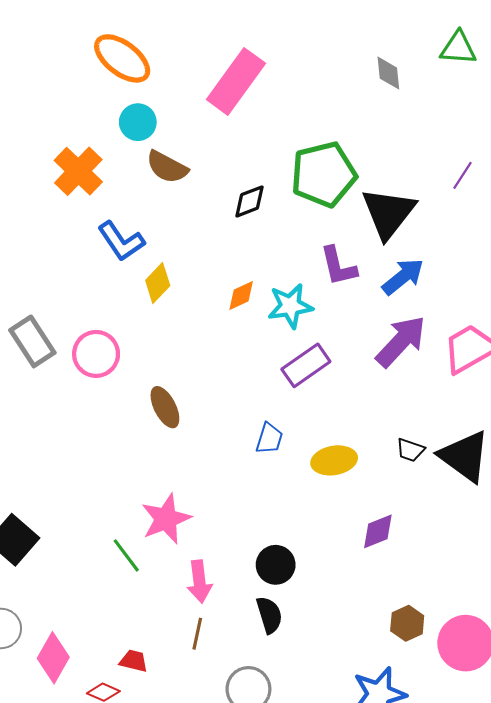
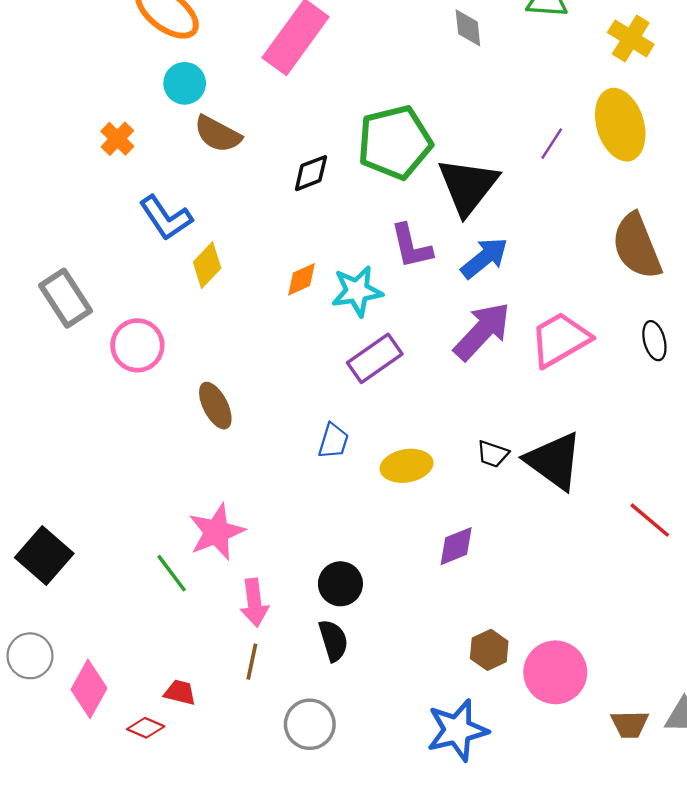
orange cross: (78, 171) -> (117, 139), size x0.6
gray rectangle: (32, 341) -> (65, 298), moved

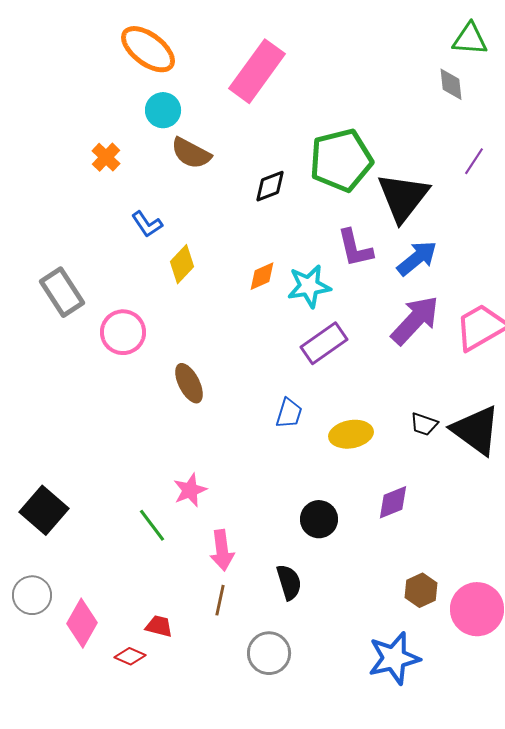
gray diamond: (468, 28) -> (451, 84), moved
blue L-shape: (166, 218) -> (147, 224), size x0.7
pink star: (217, 532) -> (190, 490), size x0.7
black circle: (340, 584) -> (319, 519), moved

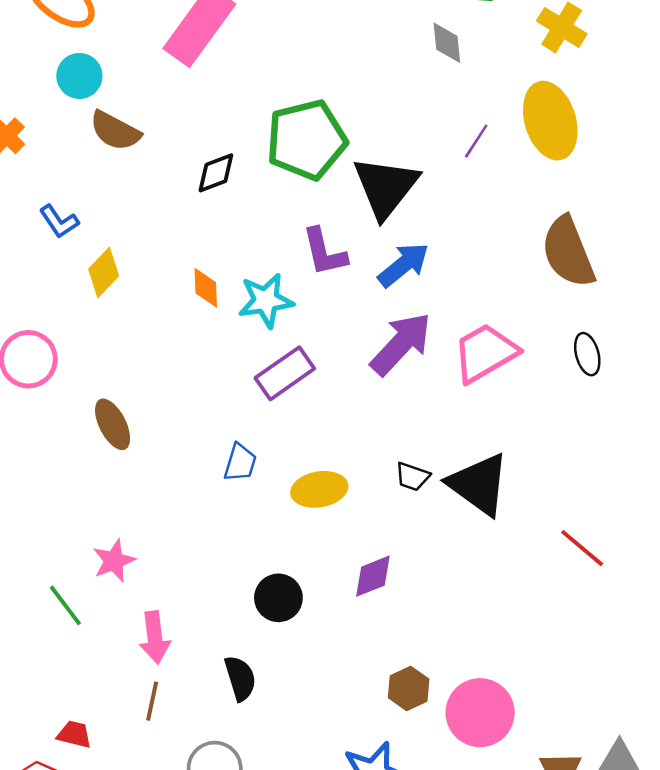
orange diamond: (262, 276) -> (206, 288), turned -68

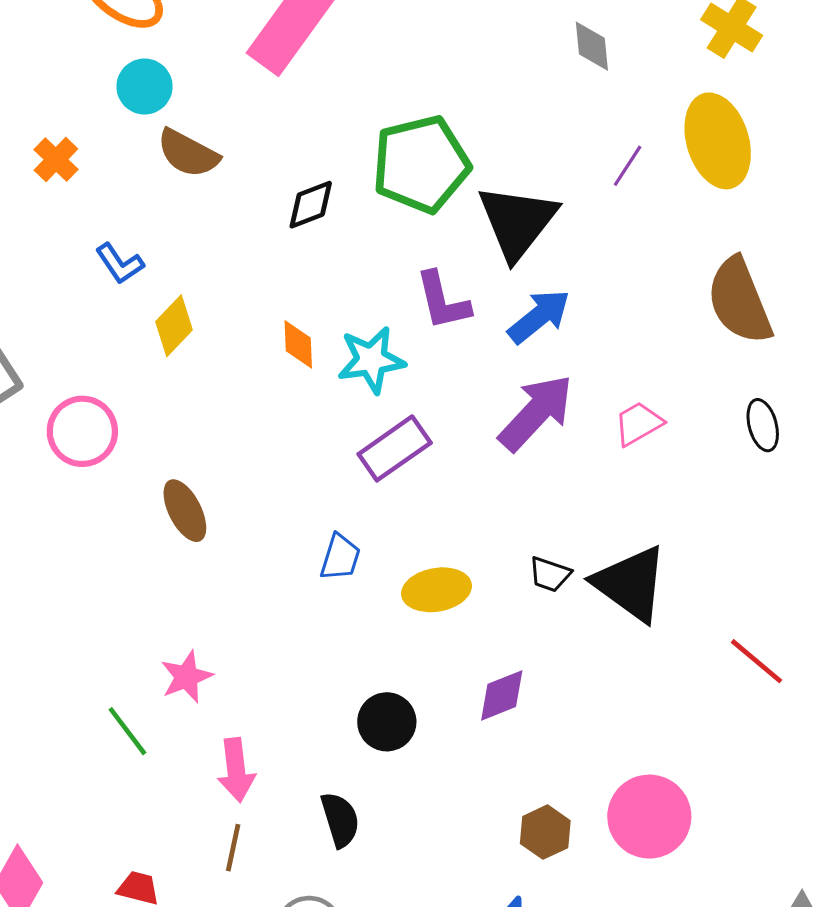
pink trapezoid: (485, 353) -> (638, 424), size x0.6
pink circle: (480, 713) -> (649, 817), moved

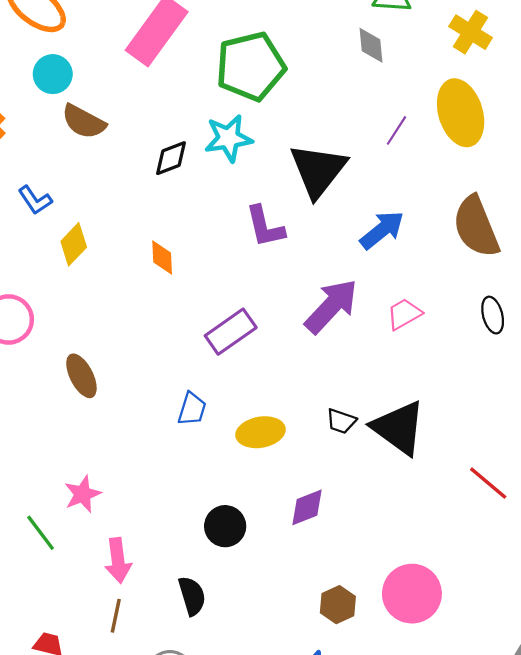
green pentagon: (421, 164) -> (251, 66), moved
blue arrow: (539, 316) -> (382, 230), moved
cyan star: (371, 360) -> (228, 138), moved

